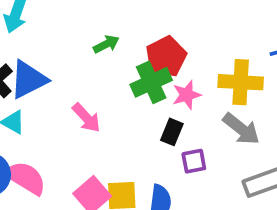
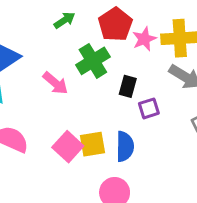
green cross: (151, 82) -> (93, 61), moved
pink star: (187, 95) -> (144, 39), moved

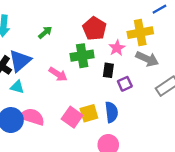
green arrow: (65, 20) -> (45, 32), moved
pink star: (144, 39) -> (117, 48), moved
green cross: (93, 61) -> (82, 56), turned 30

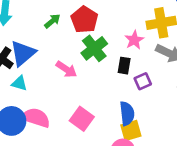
red pentagon: (94, 29) -> (84, 20), moved
green cross: (82, 56) -> (94, 48), turned -30
yellow square: (89, 113) -> (131, 131), moved

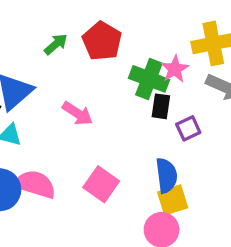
green cross: (94, 48) -> (149, 79), moved, turned -30

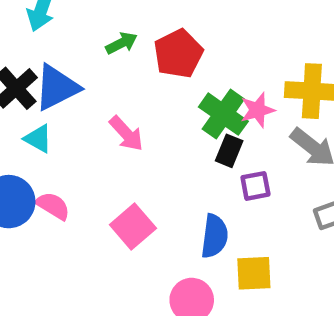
pink semicircle: (35, 184) -> (53, 206), size x0.7
yellow square: (173, 200) -> (254, 273), moved

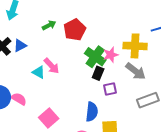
blue triangle: (57, 87) -> (20, 46), size x0.6
cyan triangle: (38, 139) -> (39, 72), moved
pink square: (133, 226) -> (49, 118), moved

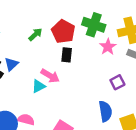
green cross: (95, 57) -> (94, 25), moved
cyan triangle: (39, 72) -> (39, 86), turned -40
black rectangle: (98, 73) -> (67, 55), moved

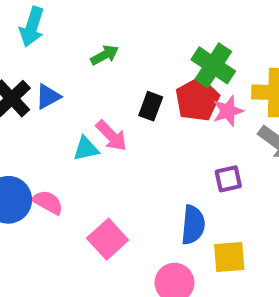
red pentagon: (63, 31) -> (197, 100), moved

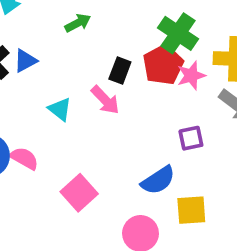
pink arrow: (111, 136) -> (105, 100), moved
cyan triangle: (86, 149) -> (60, 109), turned 50
blue semicircle: (193, 225) -> (158, 180), turned 51

